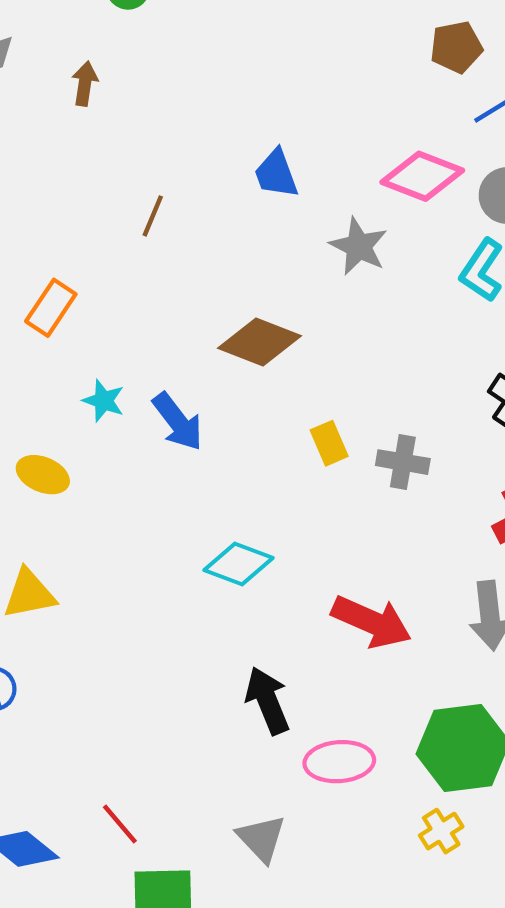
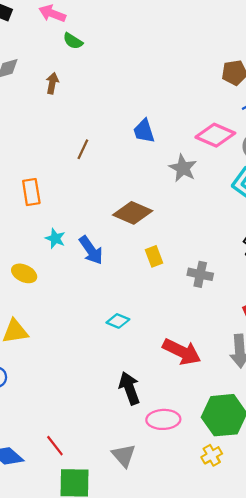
orange rectangle: (51, 308) -> (31, 192), turned -45
yellow rectangle: (329, 443) -> (154, 256), moved
cyan diamond: (238, 564) -> (118, 321), size x0.7

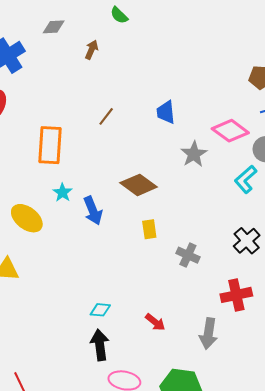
orange rectangle: (31, 192) -> (50, 145), size x1.5
yellow ellipse: (24, 273) -> (27, 218), size x1.4
cyan diamond: (118, 321) -> (100, 310), moved, turned -30
red arrow: (182, 352) -> (155, 322), size x0.6

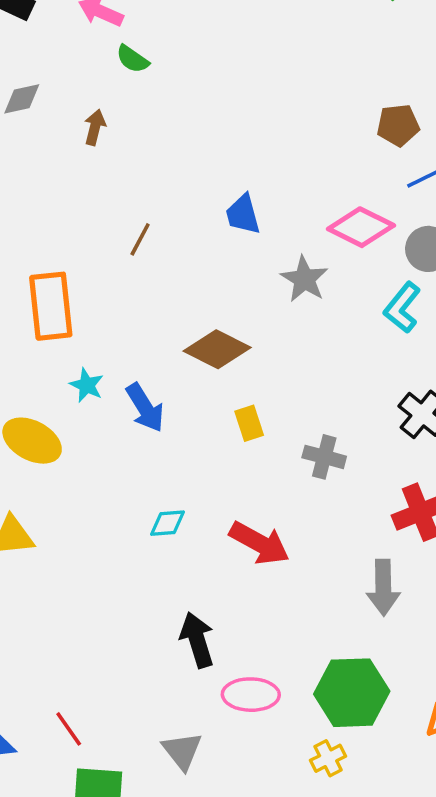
cyan diamond: (100, 310) -> (168, 523), moved
red arrow: (155, 322) -> (259, 543), moved, size x1.6

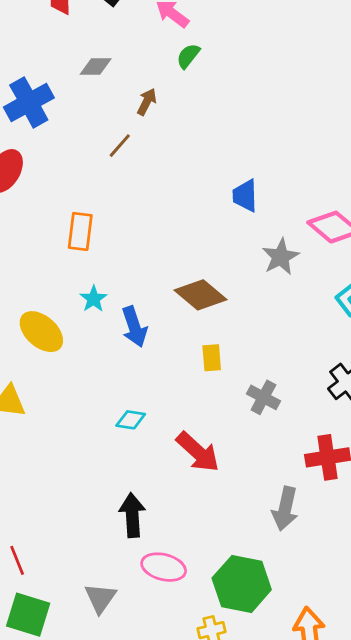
green semicircle: (132, 59) -> (188, 56), turned 80
brown line: (140, 239) -> (120, 146), moved
orange rectangle: (51, 306) -> (80, 231), size x0.7

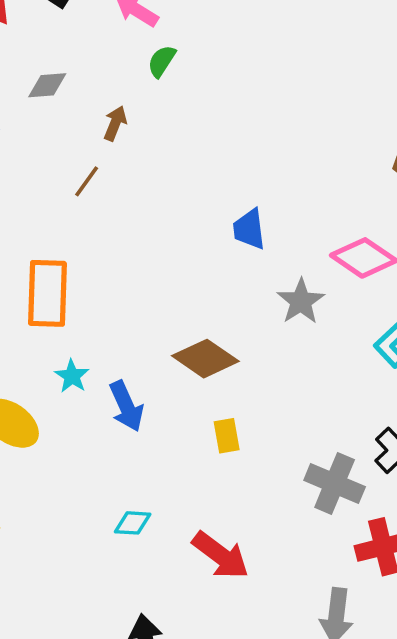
orange rectangle: (80, 231) -> (47, 293), size x1.4
gray cross: (263, 397) -> (335, 483), moved, size x1.4

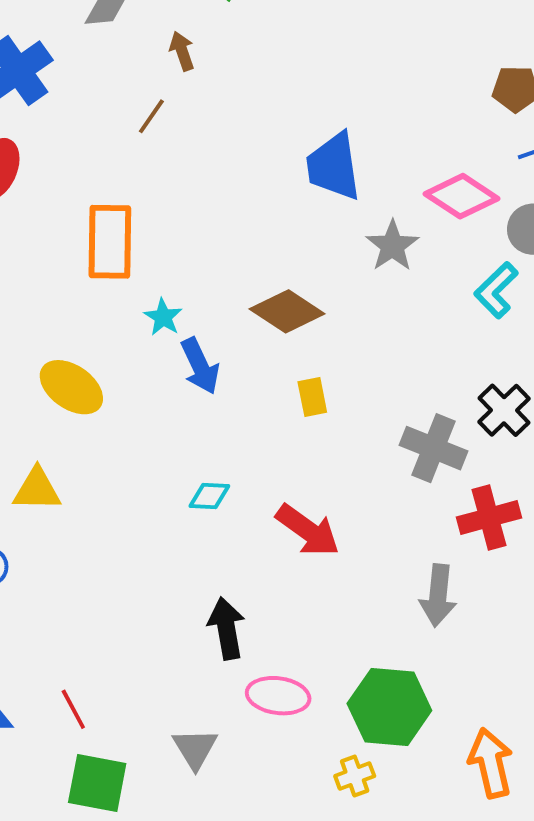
brown arrow: (115, 123) -> (182, 51), turned -40
blue trapezoid: (249, 229) -> (333, 166), size x1.5
cyan star: (72, 376) -> (163, 317), moved

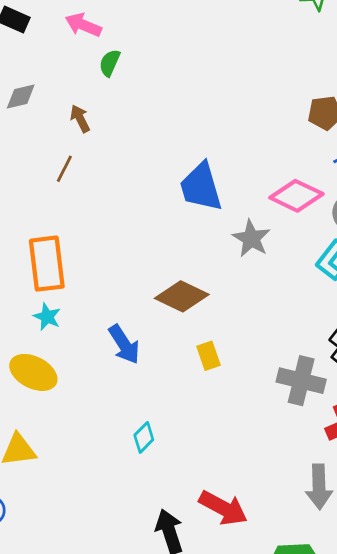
cyan star: (163, 317) -> (47, 317), moved
cyan diamond: (209, 496) -> (144, 437), turned -40
red arrow: (308, 530) -> (223, 508), moved

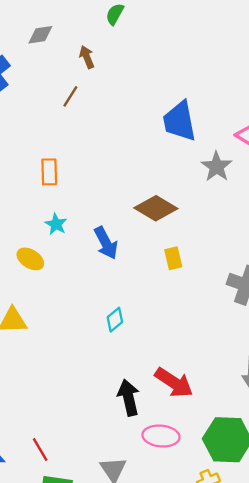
orange rectangle: (47, 264) -> (49, 172), size x0.6
cyan star: (47, 317) -> (56, 224), moved
yellow ellipse: (33, 372) -> (30, 259), size x0.7

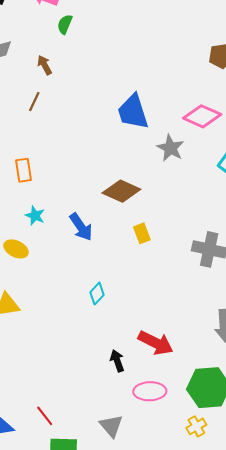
black arrow: (129, 398) -> (117, 361), size x0.7

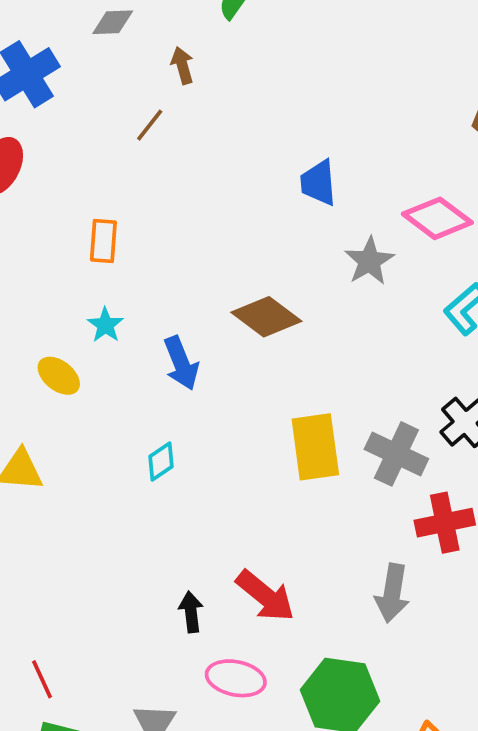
blue trapezoid: (133, 112) -> (318, 183), size x0.7
yellow rectangle: (142, 233) -> (315, 447), moved, size x1.8
cyan diamond: (97, 294) -> (161, 461), moved

